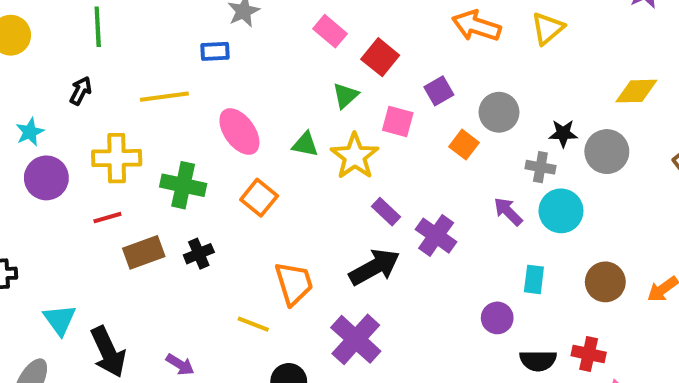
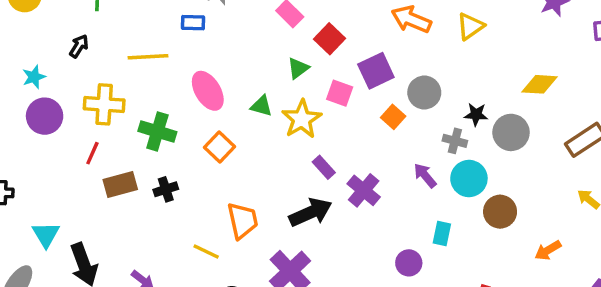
purple square: (439, 91) -> (376, 71), size x1.5
red line: (107, 218) -> (92, 153), turned -55
brown circle: (605, 282) -> (500, 212), moved

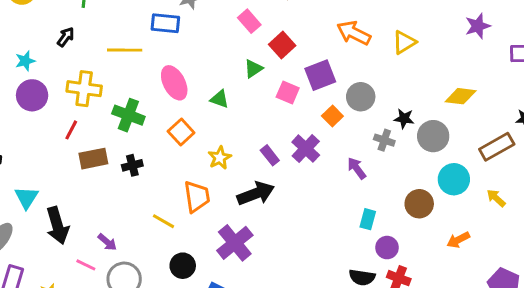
blue rectangle: (193, 23) -> (165, 23), size x1.4
yellow star: (302, 119) -> (220, 158), moved, size x0.7
cyan circle: (469, 179) -> (454, 179), moved
purple cross: (364, 190) -> (306, 149), moved
purple circle: (409, 263) -> (387, 248), moved

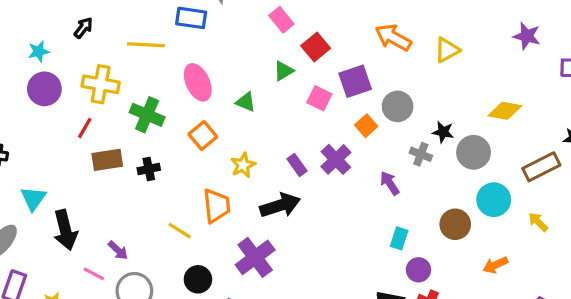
purple star: (478, 26) -> (527, 36), turned 30

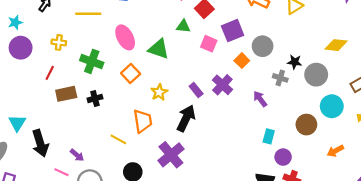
green triangle: (284, 71) -> (183, 26), turned 40
yellow cross: (101, 84) -> (59, 42), size x0.6
green triangle: (246, 102) -> (159, 49), size x1.5
black arrow: (280, 205) -> (186, 118), turned -44

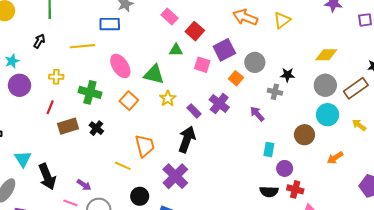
gray circle: (316, 75) -> (325, 85), moved
yellow star: (159, 92) -> (168, 98), moved
black cross: (95, 98) -> (96, 128), turned -32

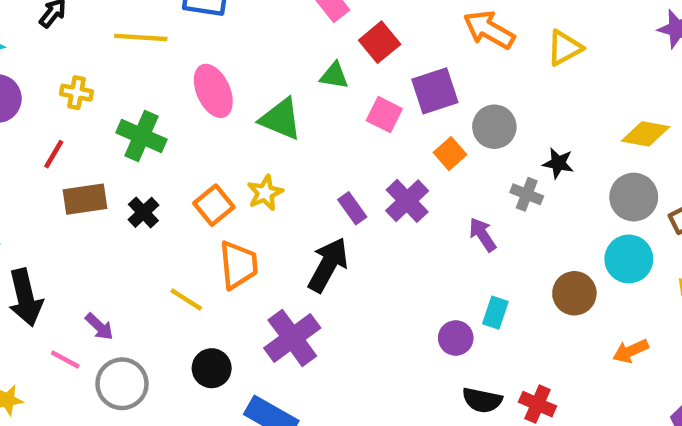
yellow star: (168, 98) -> (265, 193), moved
orange square: (129, 101) -> (214, 205), moved
purple circle: (285, 168) -> (456, 338), moved

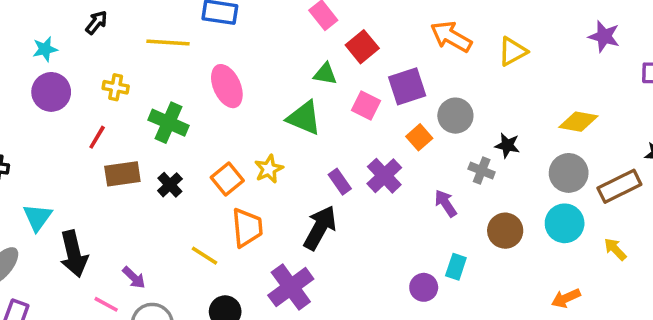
green triangle: (281, 119) -> (304, 118), moved
brown circle: (574, 293) -> (505, 231), moved

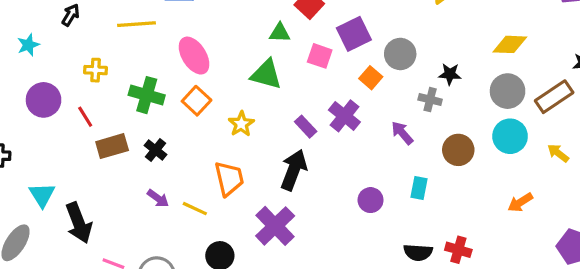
purple circle: (51, 92) -> (44, 100), moved
red line: (97, 137) -> (85, 117), turned -55
orange square: (227, 179) -> (197, 101), moved
purple arrow: (134, 278) -> (158, 198), moved
purple circle: (424, 287) -> (371, 200), moved

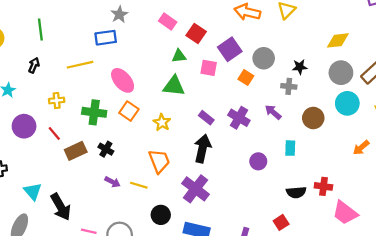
purple cross: (344, 116) -> (239, 118), moved

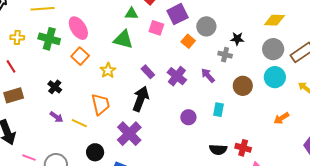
green cross: (94, 112) -> (49, 39), moved
brown rectangle: (76, 151) -> (14, 95), moved

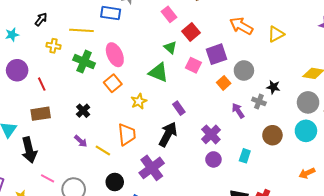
green triangle: (132, 14) -> (170, 47), turned 32
yellow cross: (17, 37) -> (54, 46), moved
purple arrow: (208, 75) -> (238, 111), moved
purple cross: (177, 76) -> (211, 134), moved

